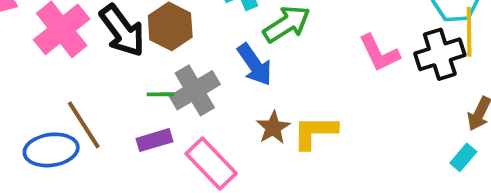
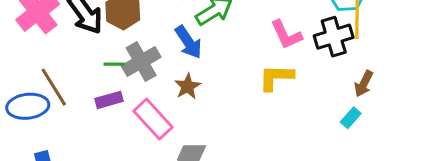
brown star: (273, 128) -> (188, 86), moved
yellow L-shape: (315, 132) -> (276, 77), moved

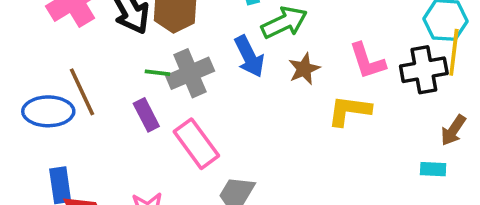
brown star: (188, 86) -> (304, 69), moved
purple rectangle: (109, 100) -> (146, 115), turned 72
cyan rectangle: (351, 118) -> (433, 169), turned 45

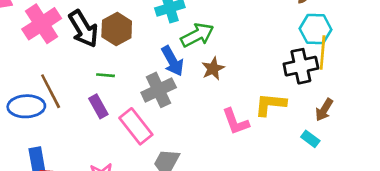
pink L-shape: (367, 61) -> (236, 122), moved
gray cross: (190, 73) -> (159, 90), moved
yellow L-shape: (349, 111) -> (270, 104), moved
cyan rectangle: (433, 169) -> (310, 139), turned 36

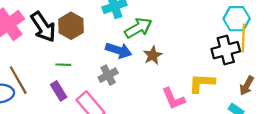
blue arrow: (172, 61) -> (119, 50), turned -40
gray cross: (159, 90) -> (108, 75), size x0.7

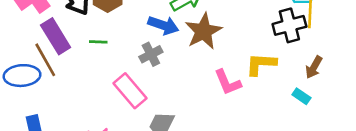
brown star: (153, 55) -> (203, 31), size x1.6
purple rectangle: (59, 91) -> (56, 36), moved, size x1.5

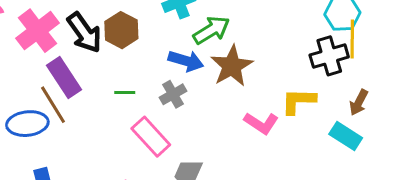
green line: (98, 42) -> (125, 93), moved
pink L-shape: (228, 82) -> (261, 123), turned -32
cyan rectangle: (301, 96) -> (346, 136), size x1.5

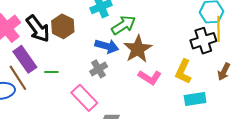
green line: (125, 93) -> (51, 72), moved
yellow L-shape: (298, 101) -> (183, 72), turned -65
pink L-shape: (261, 123) -> (150, 77), moved
cyan rectangle: (346, 136) -> (195, 99), moved, turned -40

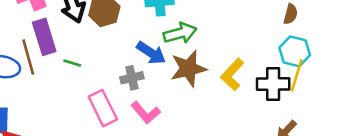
yellow L-shape: (183, 72) -> (232, 74), moved
pink L-shape: (150, 77) -> (146, 113), moved

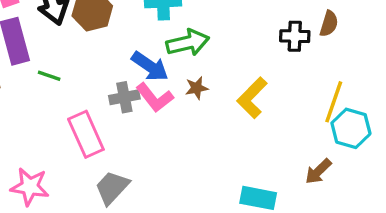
cyan hexagon: (295, 51) -> (351, 128), moved
brown star: (188, 68) -> (197, 88), size x0.5
black cross: (273, 84) -> (295, 36), moved, size x0.7
pink L-shape: (146, 113) -> (155, 97), moved

